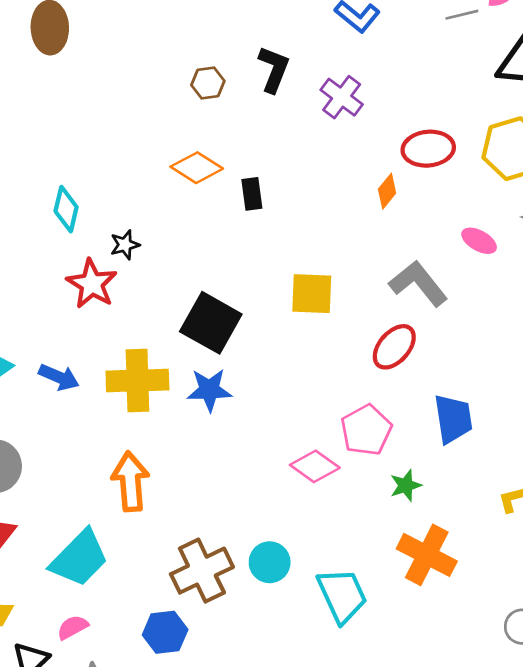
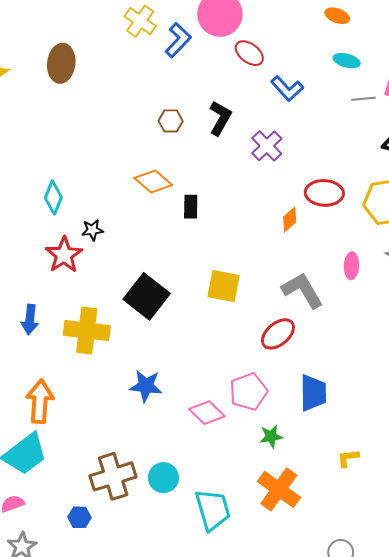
pink ellipse: (479, 241) -> (351, 266), turned 55
blue arrow: (59, 377) -> (30, 320), turned 64
blue star: (209, 390) -> (146, 386), moved
orange arrow: (130, 482) -> (40, 401), moved
blue hexagon: (165, 632) -> (79, 517), size x0.7

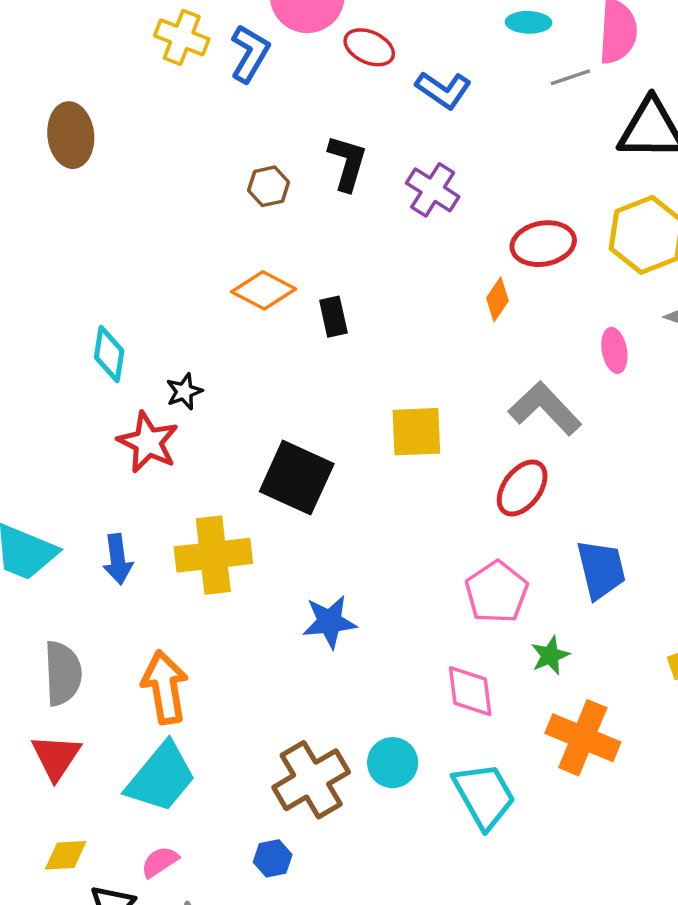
pink diamond: (207, 413) -> (470, 691), moved, turned 52

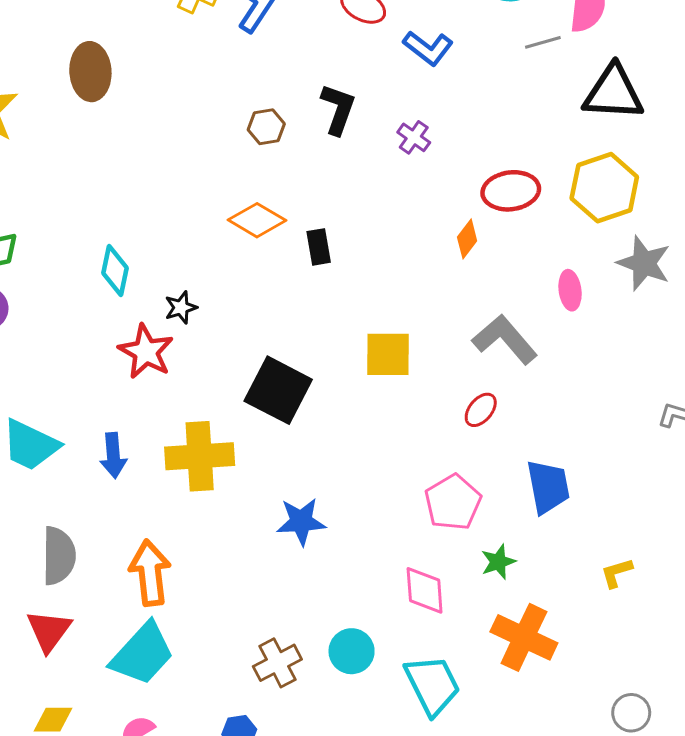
purple cross: (433, 190) -> (414, 137), size x0.7
red ellipse: (522, 488) -> (481, 410), size x0.7
brown cross: (311, 780) -> (277, 663), size x0.7

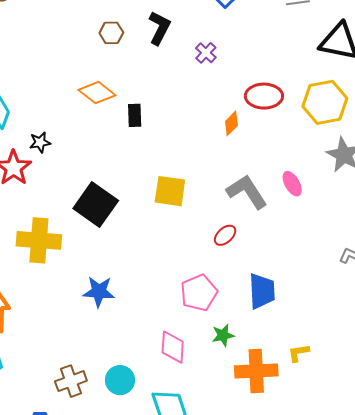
pink ellipse: (570, 290) -> (292, 184), moved, turned -30
orange cross: (524, 637) -> (256, 371), moved, turned -36

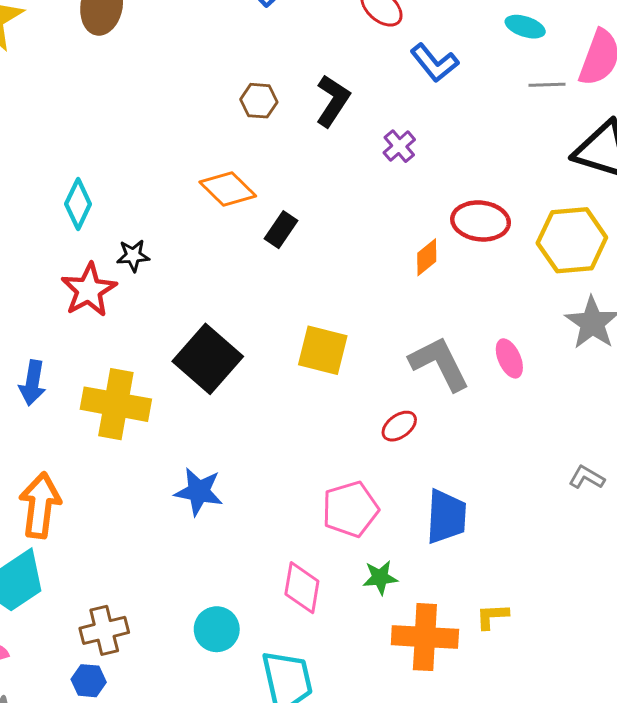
black rectangle: (135, 115) -> (281, 230), turned 30
brown cross: (71, 381) -> (104, 630), moved

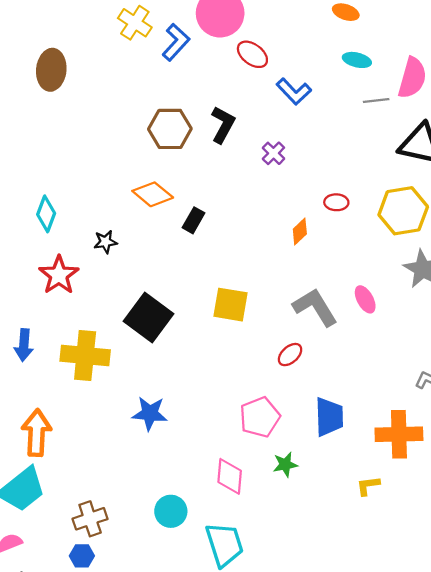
brown hexagon: (259, 101) -> (170, 129), size x1.6
red ellipse: (481, 221) -> (336, 202), size x0.6
black star: (133, 256) -> (105, 242), moved
orange cross: (425, 637) -> (399, 434), moved

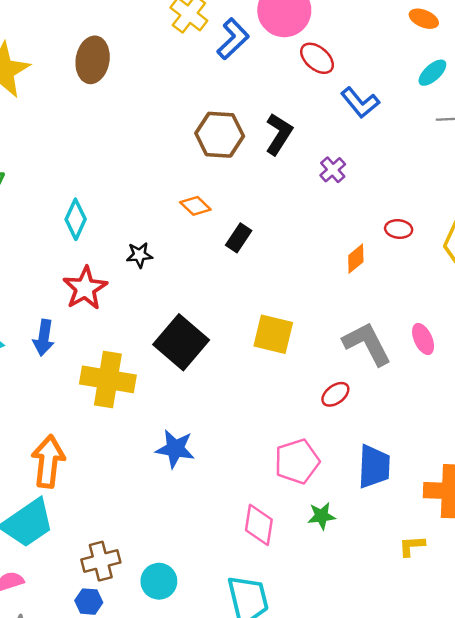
cyan ellipse: (357, 60) -> (432, 73), turned -60
orange diamond: (153, 194) -> (195, 206), size x0.7
blue arrow: (24, 345) -> (44, 338), moved
cyan circle: (171, 511) -> (159, 581), moved

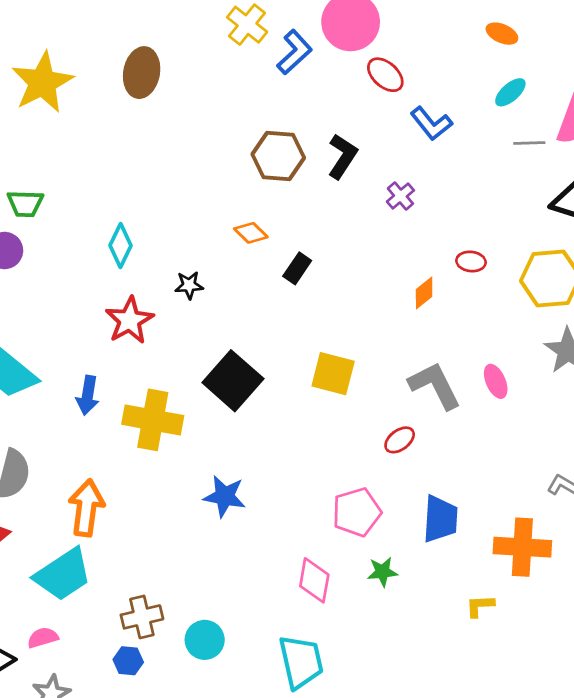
blue arrow: (44, 338) -> (88, 395), moved

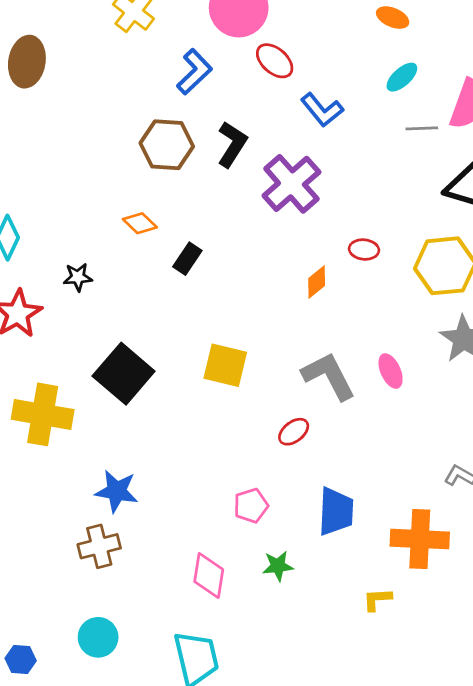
blue L-shape: (294, 52) -> (194, 72), moved
purple cross: (400, 196) -> (291, 184), size x2.0
pink pentagon: (357, 512) -> (251, 506), size x0.7
brown cross: (142, 617) -> (99, 546), moved

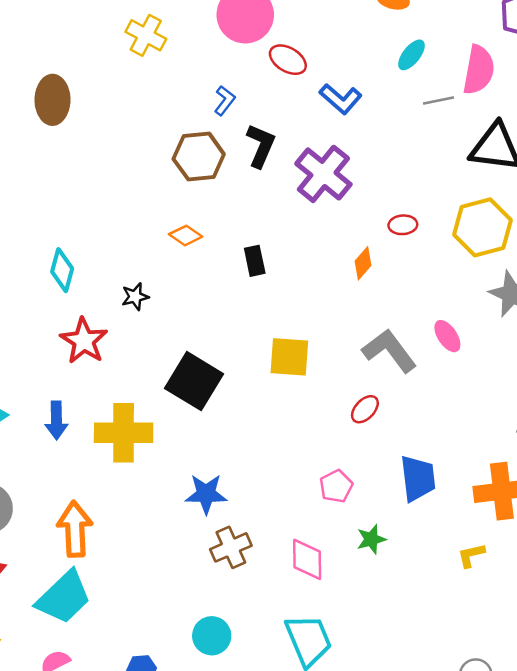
blue L-shape: (194, 72) -> (225, 101), moved, size x0.7
black rectangle: (187, 259) -> (255, 261), moved, turned -36
brown cross: (99, 546) -> (231, 547), moved

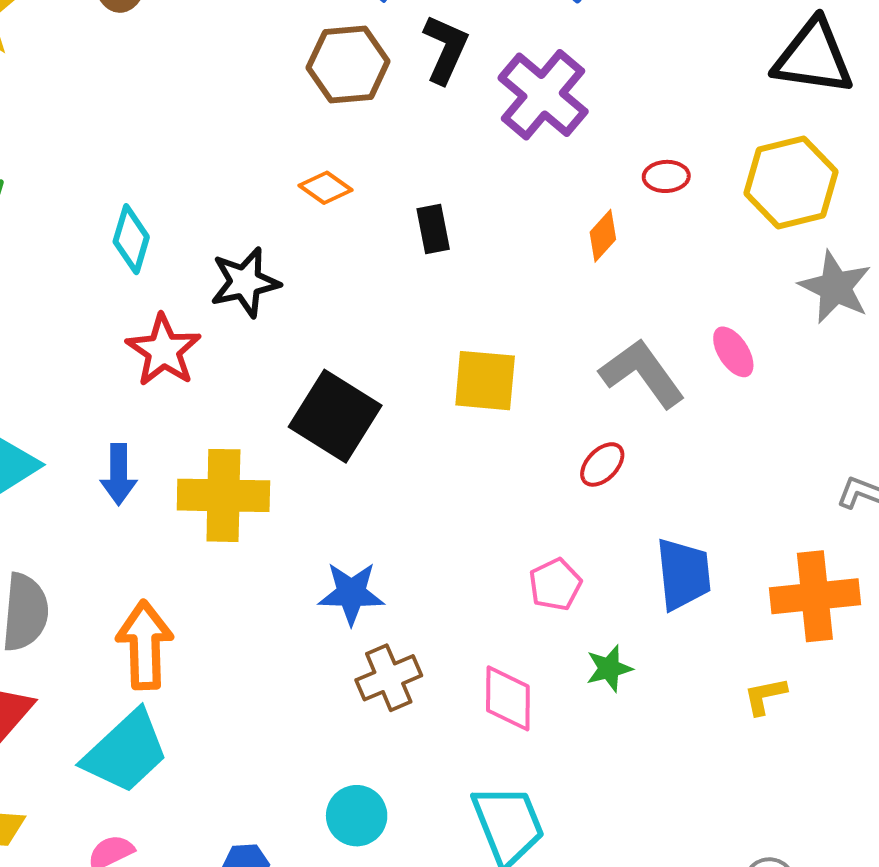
black star: (135, 297) -> (245, 282), size x1.6

